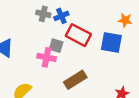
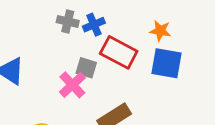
orange star: (125, 20) -> (160, 31), moved
pink cross: (46, 57) -> (72, 85), turned 36

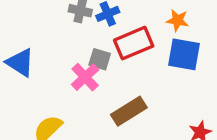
red rectangle: (119, 52) -> (134, 43), turned -51

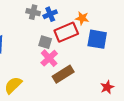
orange star: (177, 20) -> (82, 18), moved
pink cross: (85, 77) -> (49, 58), moved

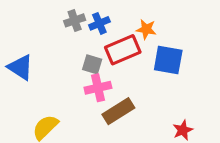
gray cross: (33, 12) -> (75, 20), turned -32
pink cross: (49, 58) -> (98, 88), turned 30

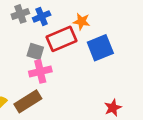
blue square: (168, 60) -> (100, 48), turned -32
brown rectangle: (118, 111) -> (28, 101), moved

